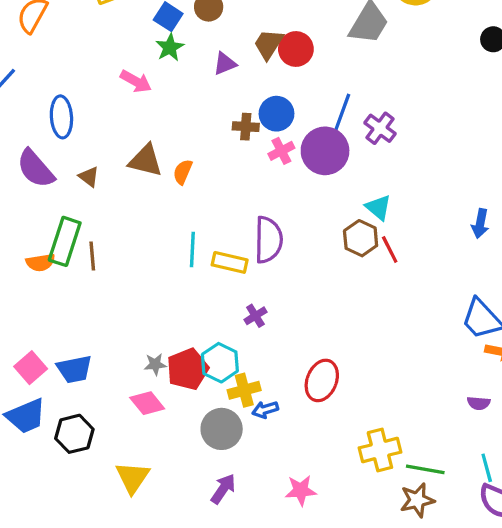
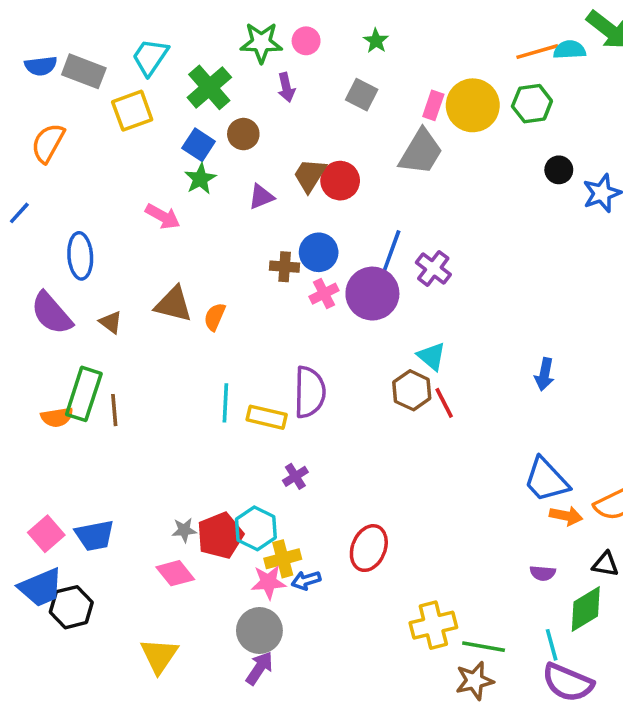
gray circle: (222, 429) -> (259, 631), moved
black hexagon: (74, 434) -> (71, 607), moved
pink star: (301, 490) -> (268, 582), moved

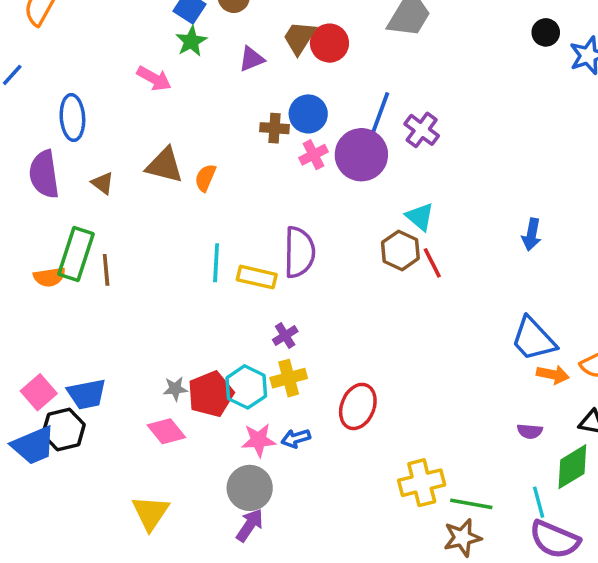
purple semicircle: (52, 313) -> (44, 174), turned 33
yellow cross: (283, 559) -> (289, 378), moved
black hexagon: (71, 607) -> (64, 429), moved

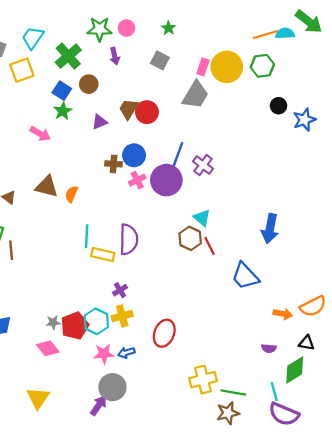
blue arrow: (532, 234) -> (270, 229), size x1.5
cyan line: (216, 263) -> (87, 236), moved
blue trapezoid: (533, 339) -> (245, 276), moved
gray circle: (250, 488) -> (112, 387), moved

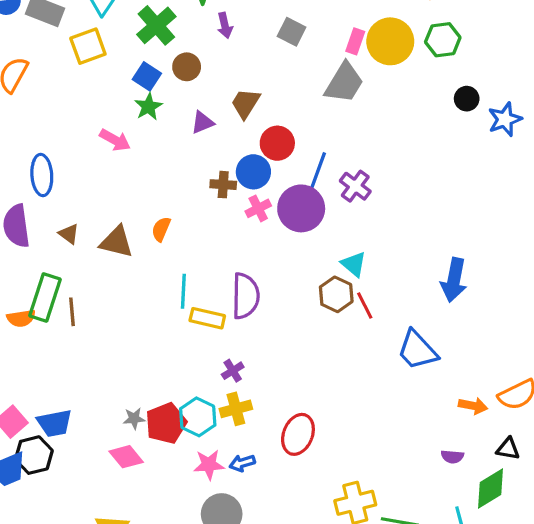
red circle: (147, 112) -> (277, 143), moved
brown triangle: (47, 187) -> (117, 242), moved

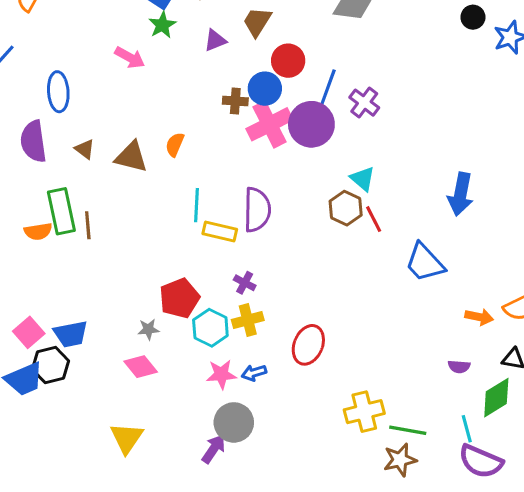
pink cross: (258, 208) -> (270, 124), size x1.8
green rectangle: (45, 298) -> (61, 211), turned -30
purple cross: (233, 371) -> (245, 283), turned -30
red pentagon: (166, 423) -> (179, 298), moved

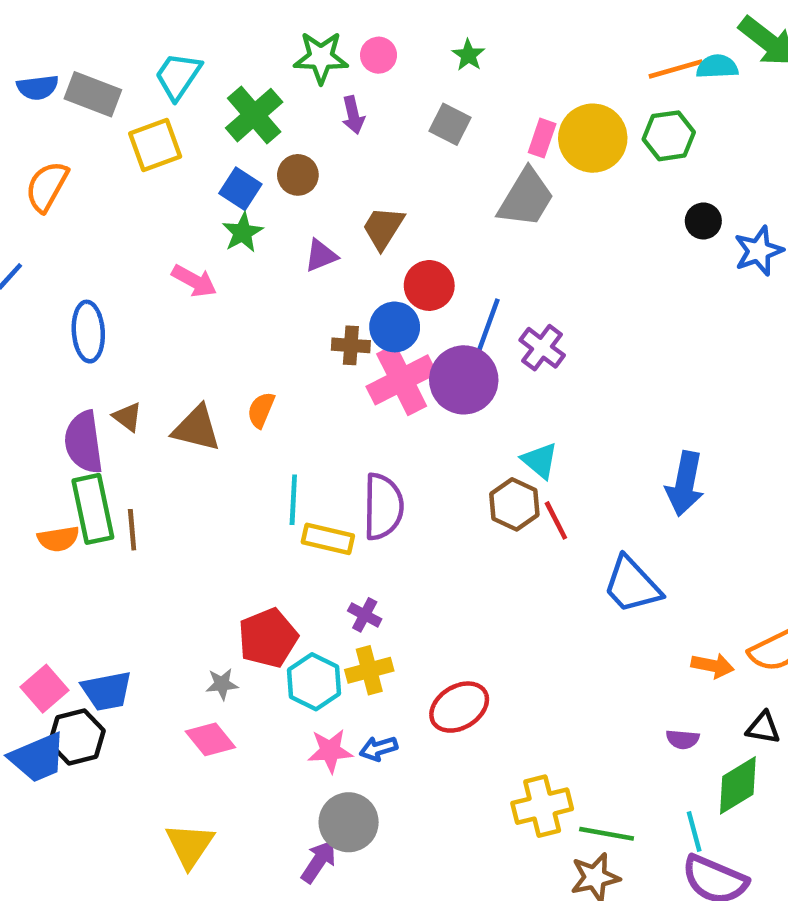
purple semicircle: (33, 141) -> (84, 442), moved
red ellipse: (308, 345) -> (459, 707), turned 36

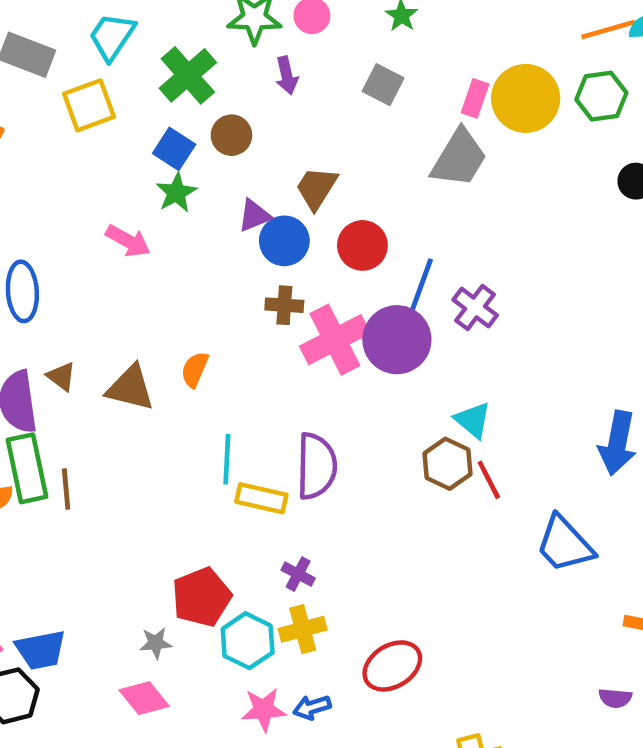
blue circle: (395, 327) -> (284, 241), moved

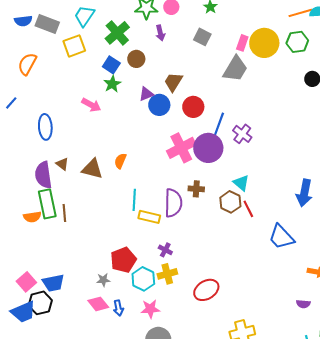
brown cross: (284, 305) -> (196, 189), moved
blue arrow: (312, 707) -> (118, 308), moved, turned -84

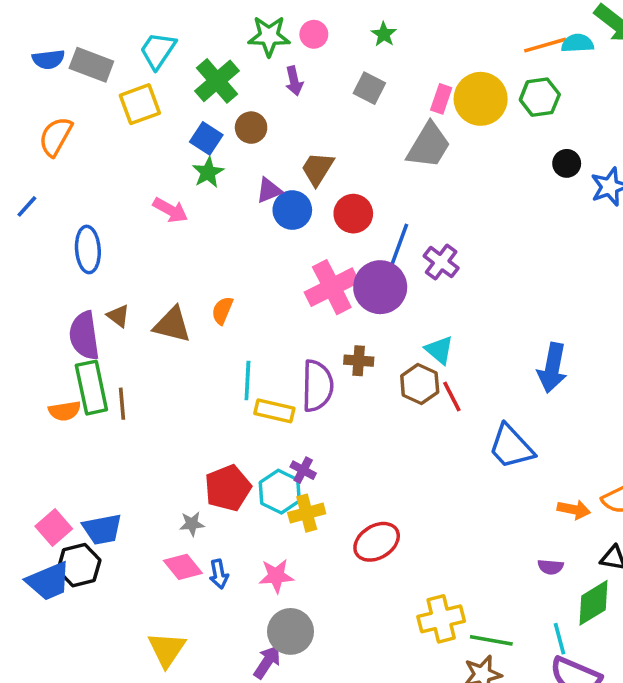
cyan hexagon: (143, 279) -> (280, 492), moved

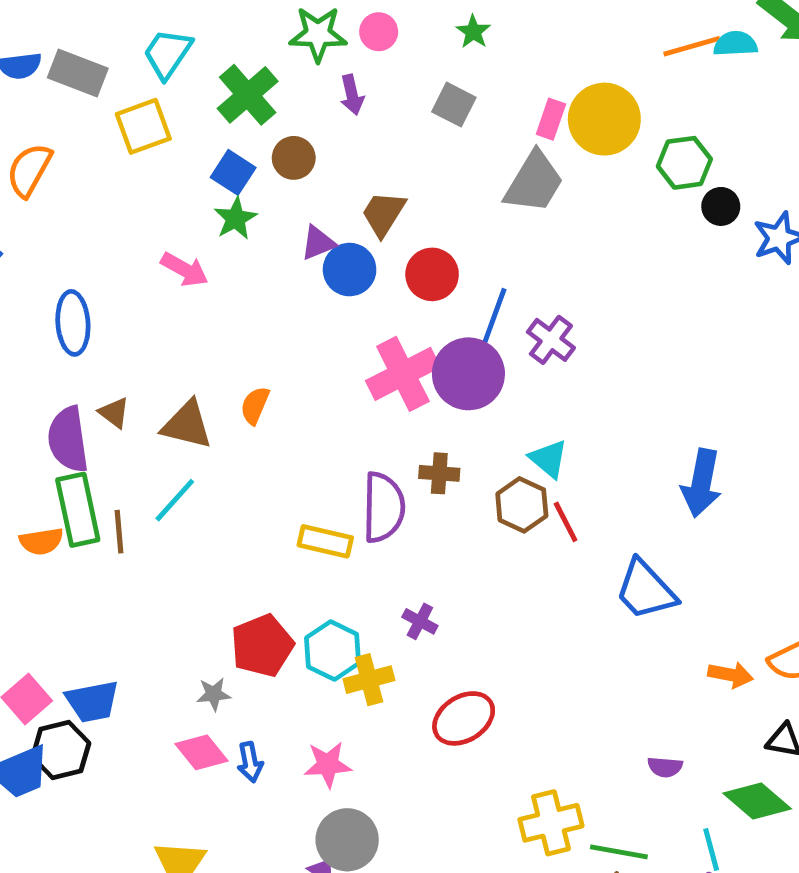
green hexagon: (540, 97) -> (684, 163), moved
cyan line: (247, 380) -> (175, 500), moved, turned 39
purple cross: (303, 470) -> (420, 621), moved
purple semicircle: (551, 567) -> (665, 767), moved
green diamond: (594, 603) -> (757, 801), turned 72

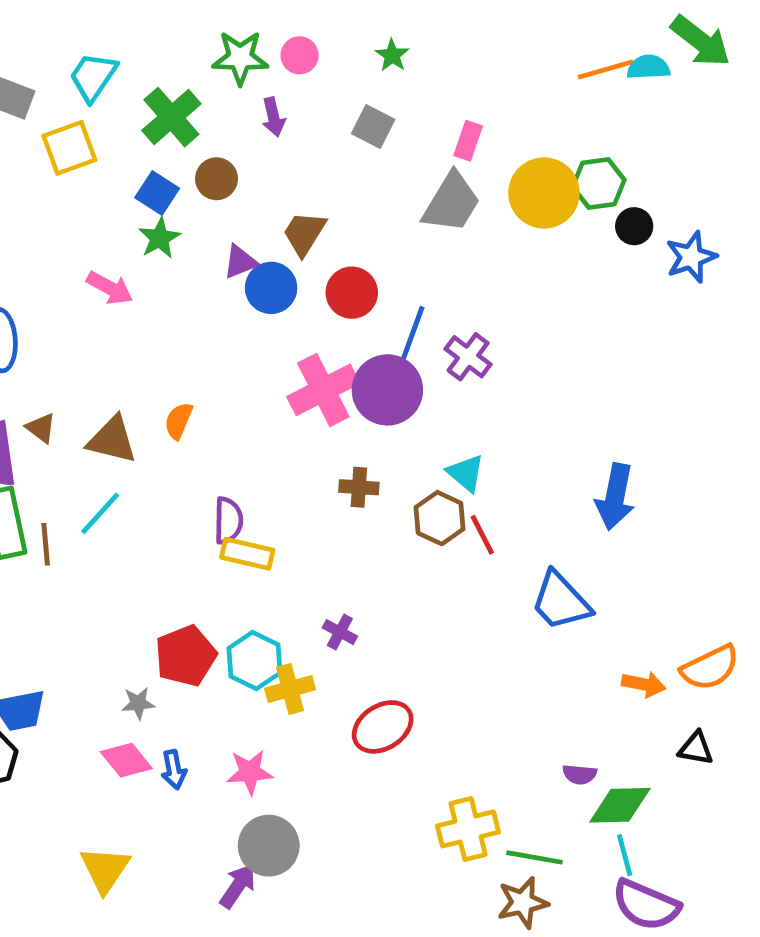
yellow circle: (604, 119) -> (544, 193), moved
purple semicircle: (384, 507) -> (228, 520), moved, size x0.7
green diamond: (757, 801) -> (620, 805), moved, turned -42

